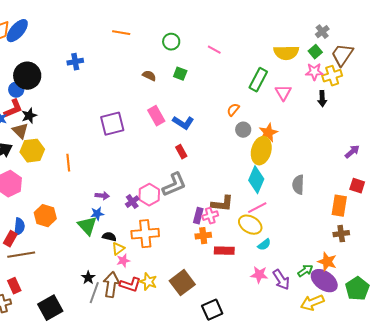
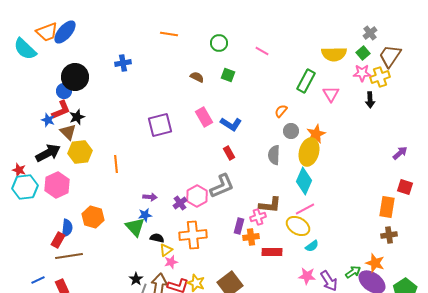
gray semicircle: (298, 185) -> (274, 155), moved
purple rectangle: (198, 216) -> (239, 226), moved

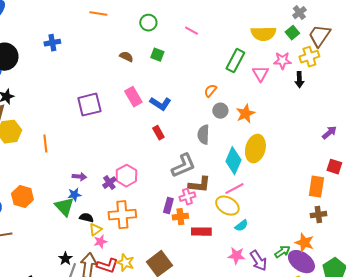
pink star: (362, 73) -> (282, 61), moved
yellow ellipse: (309, 152) -> (255, 149), moved
gray L-shape: (222, 186) -> (183, 166), moved

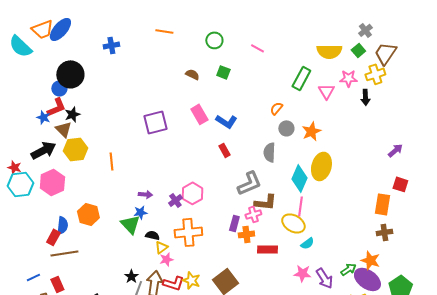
blue cross: (52, 43) -> (111, 45), moved
pink line: (234, 189) -> (300, 206), turned -54

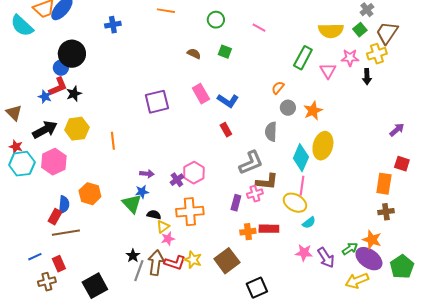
brown triangle: (63, 129) -> (14, 113), moved
orange cross: (246, 234) -> (248, 232), moved

